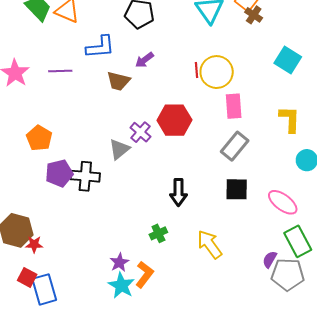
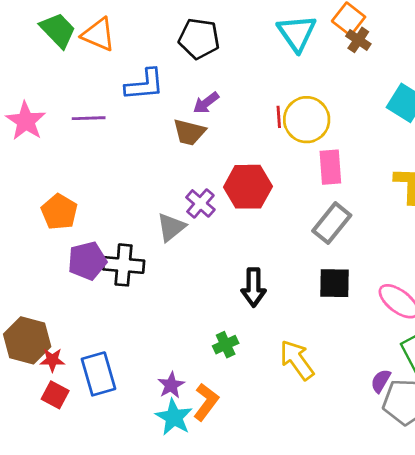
brown trapezoid: (118, 81) -> (189, 132), moved
red square: (27, 277) -> (55, 395), moved
blue rectangle: (44, 289) -> (98, 374), moved

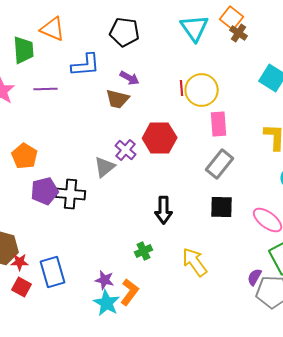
green trapezoid: (58, 30) -> (24, 50), moved, turned 40
purple arrow: (206, 103) -> (130, 78), turned -114
purple star: (171, 385) -> (105, 280), turned -30

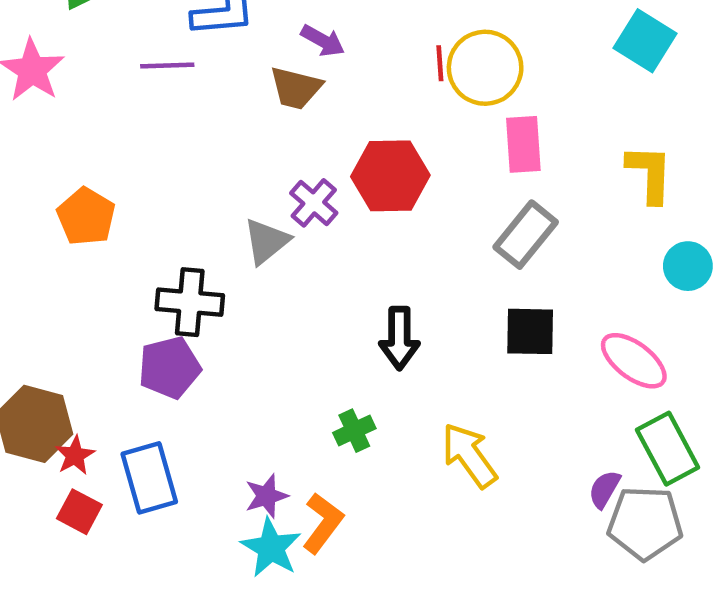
purple line: (46, 89) -> (167, 65), moved
purple pentagon: (45, 191) -> (170, 367), moved
red star: (20, 262) -> (75, 455), turned -30
purple star: (105, 280) -> (266, 496), turned -30

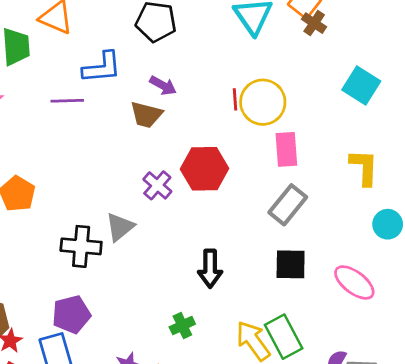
gray triangle: (266, 241) -> (120, 227), moved
purple pentagon: (170, 367) -> (71, 314), moved
green rectangle: (668, 449) -> (284, 337), moved

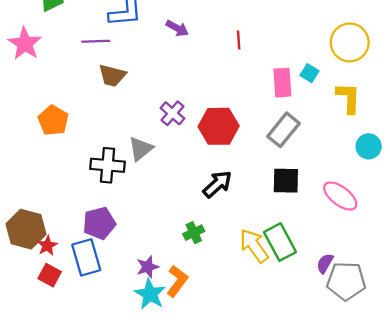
cyan square: (361, 86) -> (310, 73), moved, size x0.6
yellow circle: (263, 102) -> (350, 42), moved
brown trapezoid: (146, 115) -> (112, 75), moved
red hexagon: (205, 169) -> (219, 126), moved
black arrow: (210, 269) -> (217, 184), turned -132

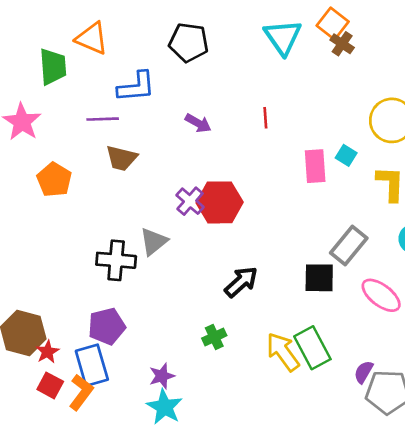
purple arrow: (177, 28) -> (198, 123), moved
orange pentagon: (53, 120) -> (54, 180), moved
red hexagon: (219, 126) -> (220, 202), moved
gray rectangle: (284, 130) -> (349, 246), moved
orange L-shape: (177, 281) -> (81, 392), moved

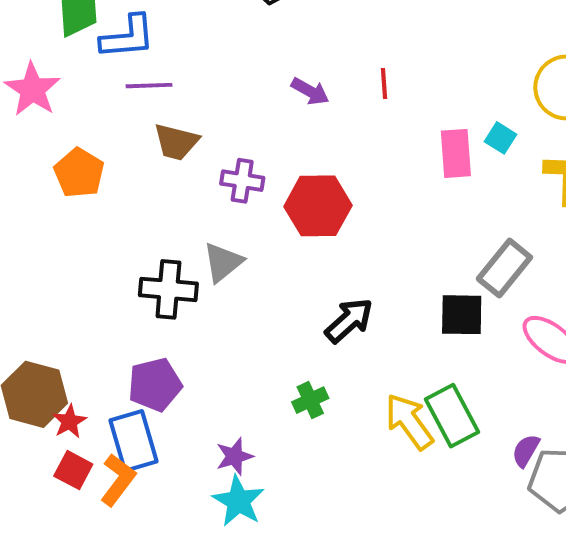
blue L-shape: (136, 87) -> (128, 37), moved
purple arrow: (198, 123) -> (310, 91), moved
purple cross: (190, 201) -> (242, 181), moved, turned -32

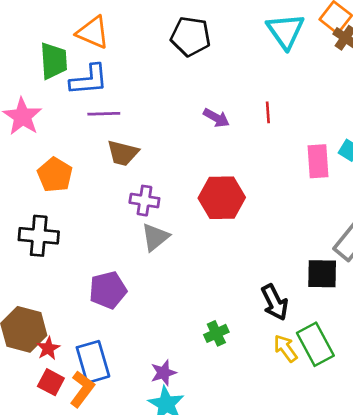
purple cross: (242, 181) -> (144, 201), moved
black cross: (168, 289) -> (39, 236), moved
black arrow: (349, 320) -> (275, 302), moved, turned 105
purple pentagon: (155, 385) -> (108, 290), moved
yellow arrow: (409, 421) -> (286, 348), size x0.7

